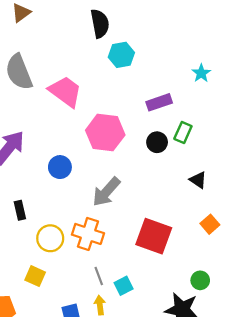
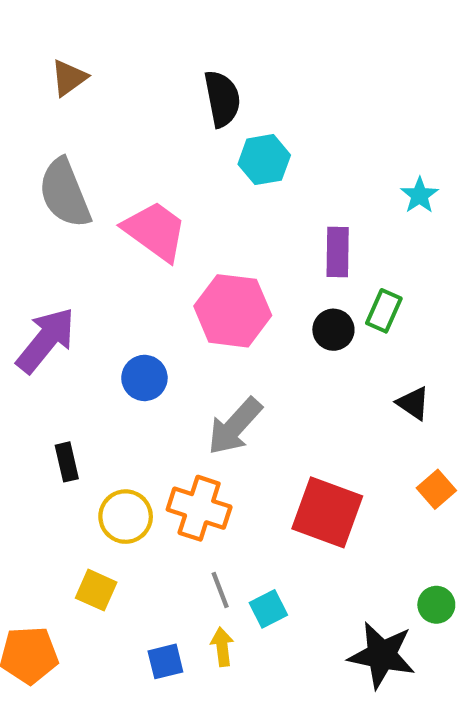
purple rectangle: (159, 102) -> (338, 252), turned -70
green circle: (200, 280) -> (436, 605), moved

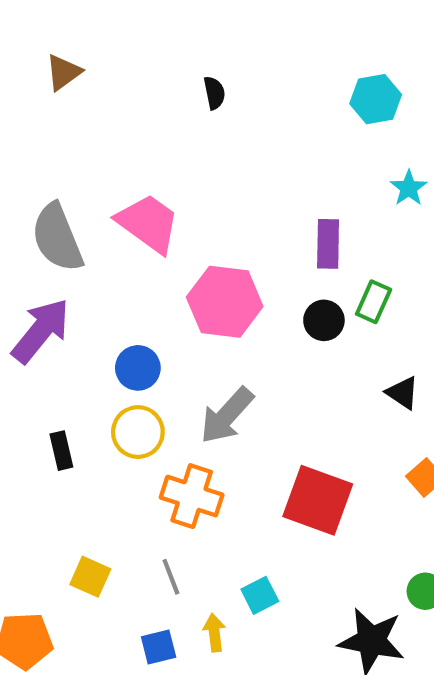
black semicircle: (222, 99) -> (214, 93), size x0.6
cyan hexagon: (264, 160) -> (376, 99), moved
gray semicircle: (65, 193) -> (57, 238), moved
yellow circle: (126, 517) -> (138, 432), moved
gray line: (220, 590) -> (171, 577), moved

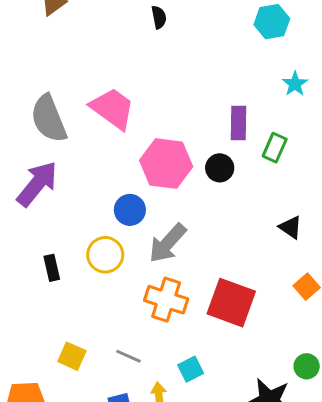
green rectangle: (374, 302) -> (275, 148), moved
black circle: (324, 320) -> (220, 168), moved
blue circle: (138, 368) -> (130, 210), moved
orange cross: (192, 496) -> (166, 300), moved
gray line: (171, 577) -> (128, 356), turned -45

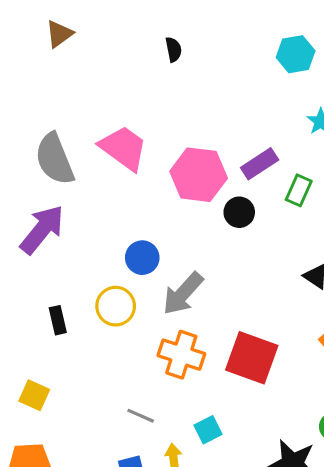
purple rectangle: (239, 123) -> (260, 164), turned 56
pink hexagon: (166, 164) -> (199, 175), moved
yellow square: (72, 356) -> (34, 395), moved

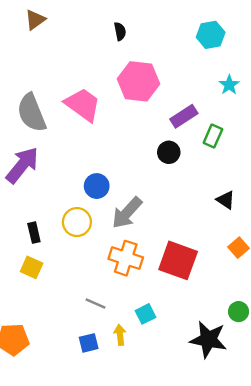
pink hexagon: (199, 175) -> (139, 81), moved
yellow square: (34, 395) -> (32, 267), moved

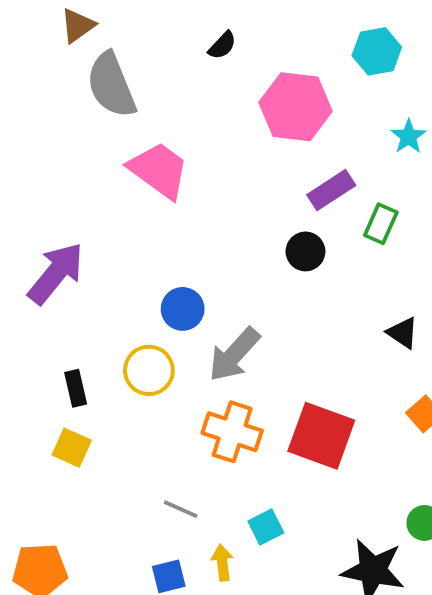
black semicircle: (120, 31) -> (222, 45), turned 54
pink hexagon: (139, 81) -> (296, 107), moved
gray semicircle: (32, 113) -> (111, 85), moved

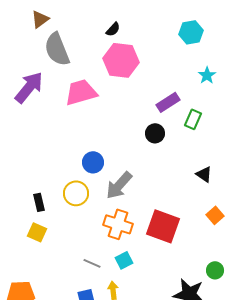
pink hexagon: (296, 107) -> (121, 60), moved
pink trapezoid: (159, 170) -> (81, 92), turned -52
purple arrow: (56, 273) -> (29, 87), moved
cyan square: (266, 527) -> (124, 260), moved

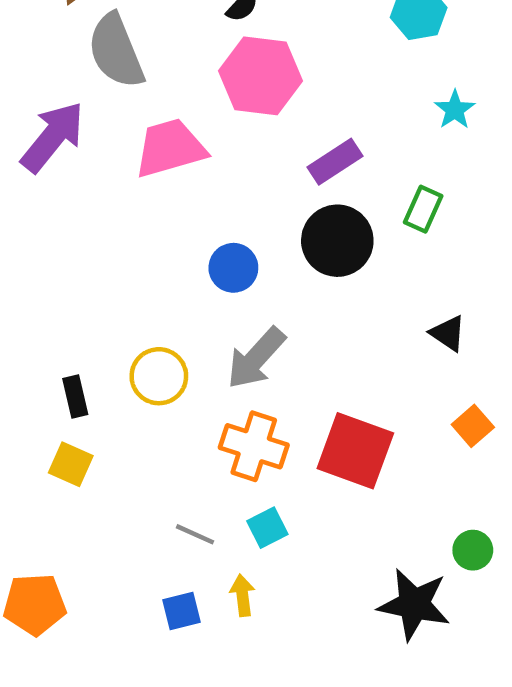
purple rectangle: (168, 102) -> (335, 162), moved
black circle: (155, 133) -> (337, 241), size x1.6
blue circle: (93, 162) -> (233, 268), moved

